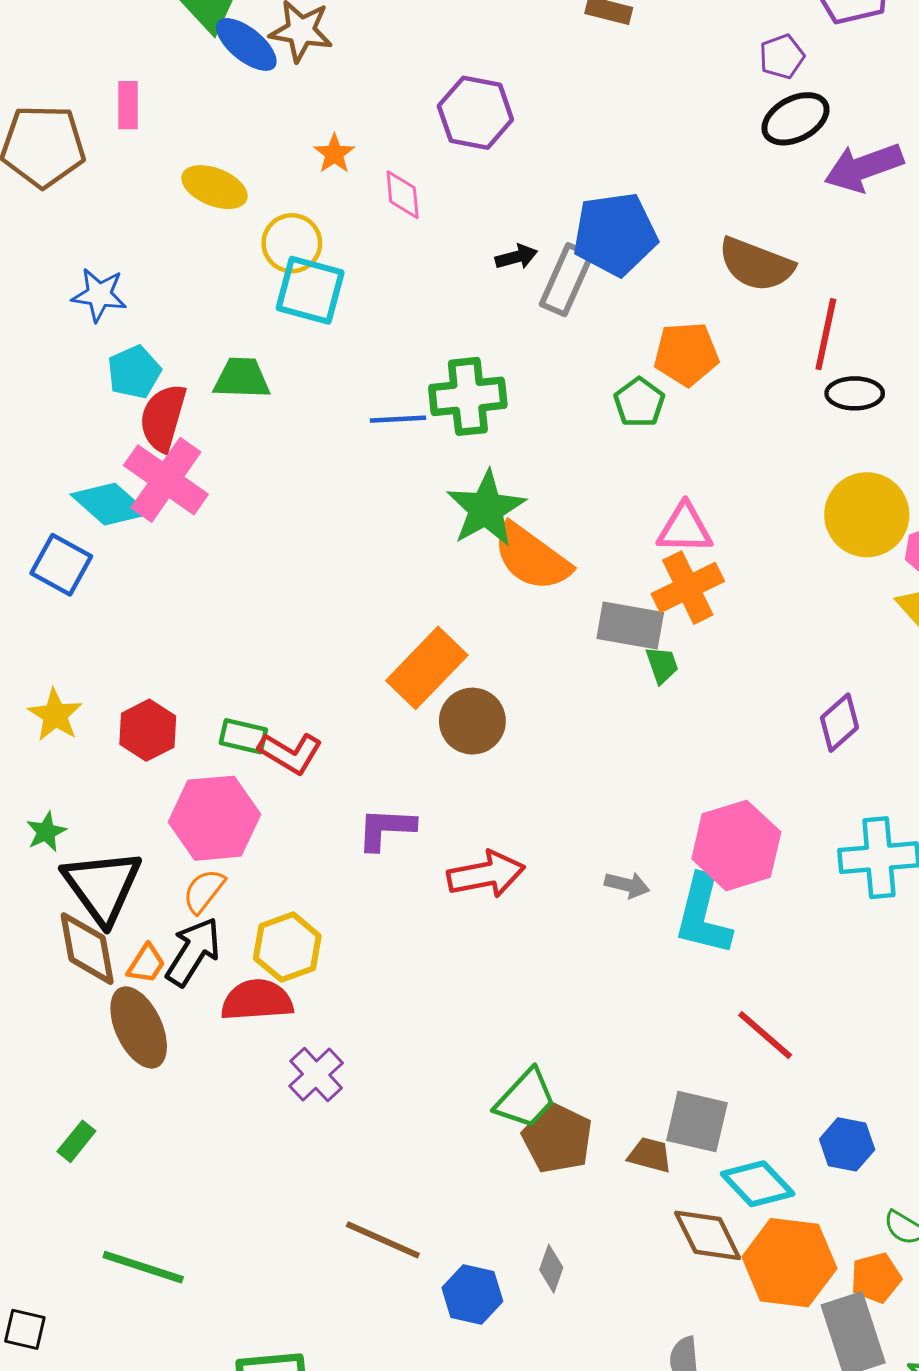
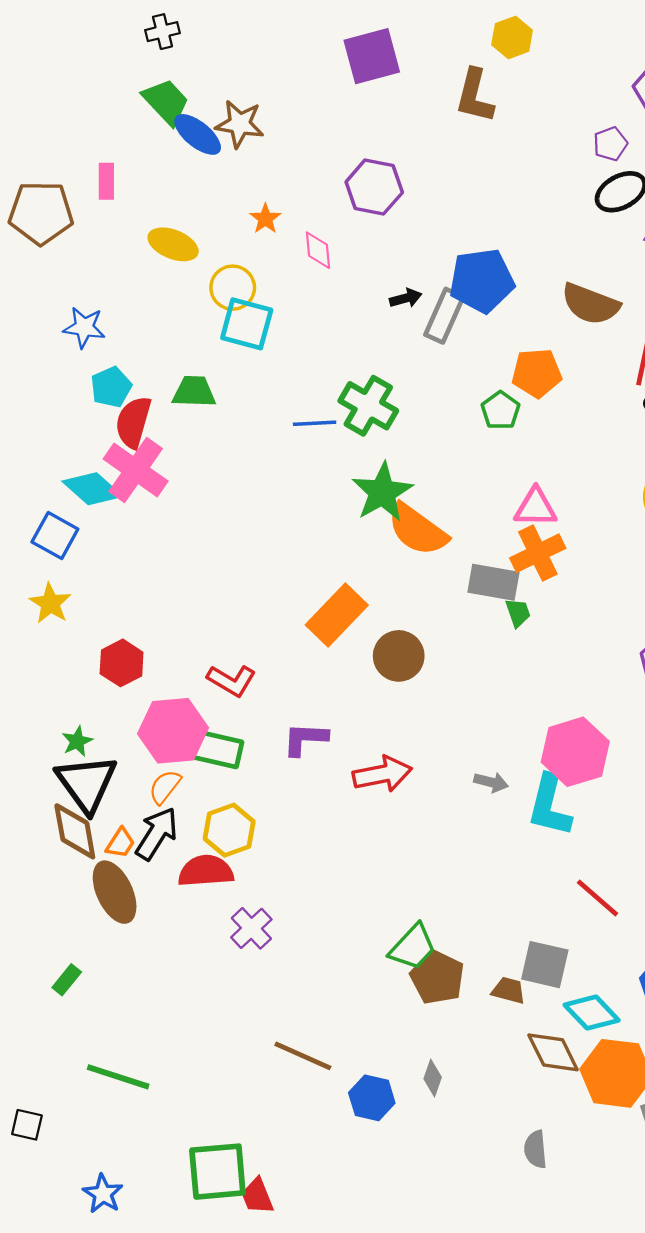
green cross: (468, 396) -> (368, 406), turned 36
yellow star: (55, 715) -> (50, 603), moved
brown circle: (472, 721) -> (399, 656), moved
green rectangle: (243, 736) -> (217, 749), moved, size x1.4
green star: (46, 832) -> (77, 741), moved

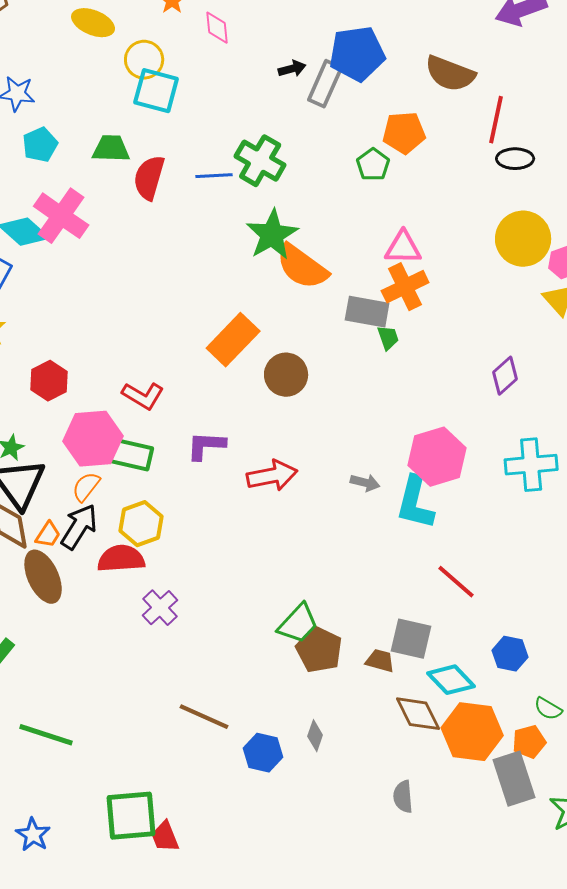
red semicircle: (133, 422) -> (149, 178), moved

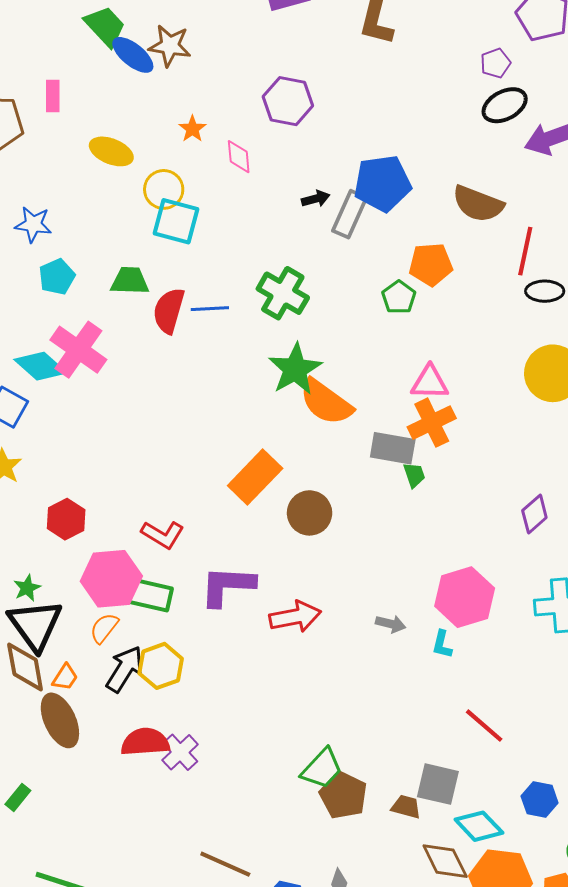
blue line: (214, 176) -> (210, 309), moved
purple L-shape: (206, 446) -> (227, 586), size x1.4
cyan L-shape: (415, 503) -> (442, 644), size x0.5
black arrow: (79, 527) -> (125, 669), moved
red semicircle: (121, 559) -> (145, 742), moved

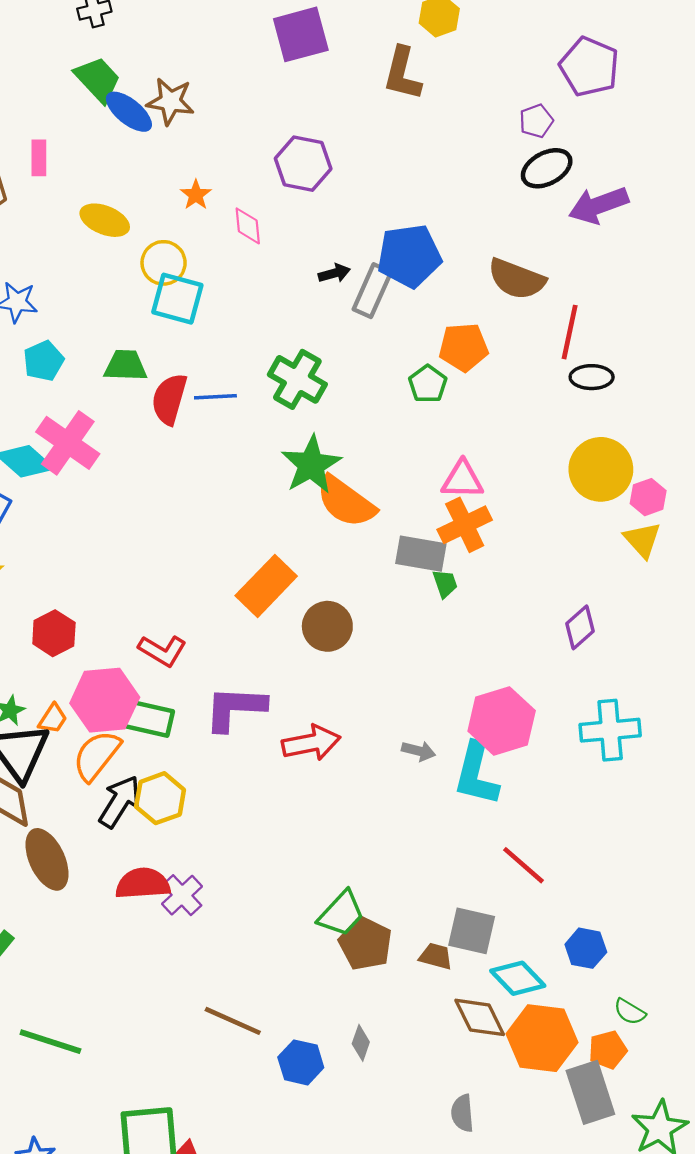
orange semicircle: (104, 628) -> (97, 756), size x1.5
cyan L-shape: (442, 644) -> (476, 774), size x2.0
orange trapezoid: (65, 677) -> (53, 719), moved

